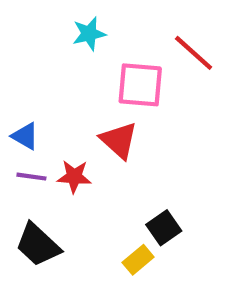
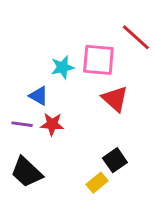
cyan star: (89, 34) -> (63, 67), moved
blue triangle: (25, 136) -> (39, 96), moved
red triangle: (119, 140) -> (115, 99), moved

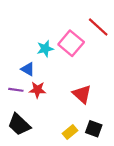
pink square: (98, 60) -> (71, 43), turned 35
red triangle: (115, 99) -> (82, 94), moved
black square: (115, 160) -> (94, 129), moved, turned -35

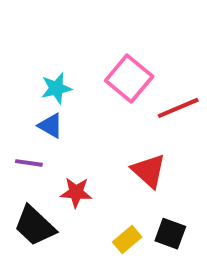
red line: (98, 27) -> (178, 108), moved, turned -65
cyan star: (45, 49) -> (56, 88), moved
red star: (38, 90) -> (76, 192), moved

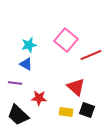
black square: (170, 234) -> (87, 110), moved
yellow rectangle: (127, 240) -> (66, 112), moved, turned 48

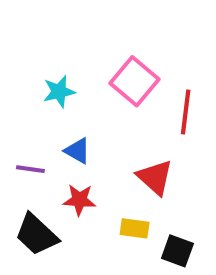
red line: (91, 55) -> (186, 112), turned -60
blue triangle: (26, 64) -> (77, 151), moved
black square: (87, 110) -> (177, 251), moved

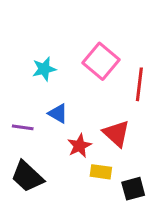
red star: (79, 200) -> (79, 146), moved, turned -30
black square: (177, 251) -> (133, 189), turned -35

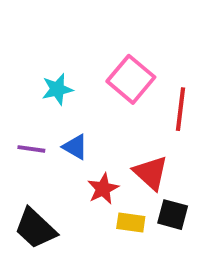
purple line: (23, 127) -> (31, 149), moved
black square: (133, 189) -> (173, 215), moved, turned 30

